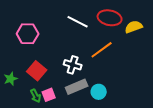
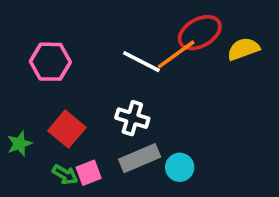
red ellipse: (110, 18) -> (200, 33), turned -40
white line: (78, 22) -> (141, 62), moved
orange line: (102, 50) -> (176, 54), moved
green arrow: (36, 96) -> (65, 175), turned -32

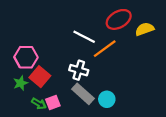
orange line: (176, 54) -> (105, 49), moved
pink hexagon: (50, 62) -> (26, 57), moved
green star: (19, 144) -> (20, 83), moved
gray rectangle: (140, 158) -> (83, 94), turned 65

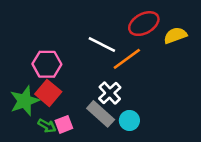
pink hexagon: (26, 57) -> (47, 64), moved
white cross: (79, 70) -> (110, 93), moved, turned 30
green star: (20, 83) -> (25, 101), size x1.6

